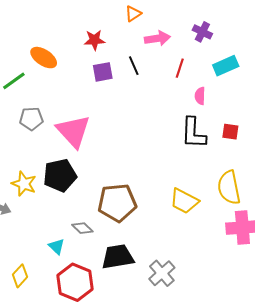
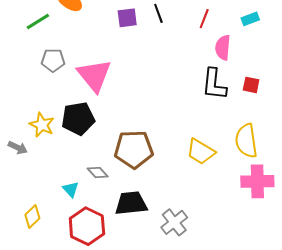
cyan rectangle: (226, 66) -> (250, 19), size x0.7
pink semicircle: (200, 96) -> (223, 48), size x1.4

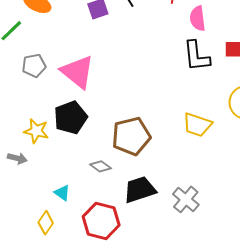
cyan triangle: (71, 189) -> (62, 193), moved

